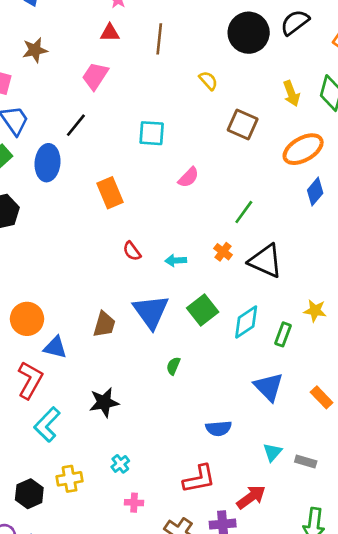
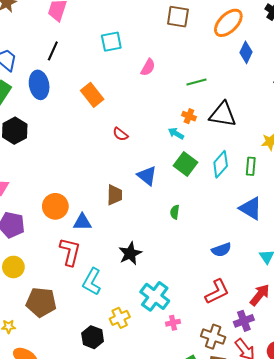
green line: (244, 212) -> (197, 82), turned 54
cyan arrow: (176, 260) -> (176, 133), moved, turned 49
blue triangle: (151, 312) -> (147, 176), size x0.7
cyan cross: (120, 464) -> (155, 296), size x2.0

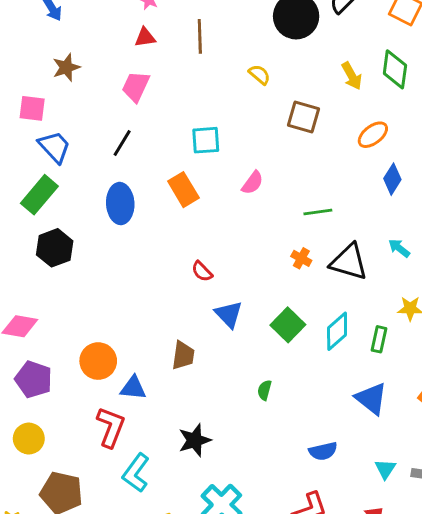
orange ellipse: (228, 23) -> (373, 135), size x0.7
blue ellipse: (39, 85) -> (120, 204), moved
orange rectangle: (92, 95) -> (183, 190), moved
cyan arrow: (176, 133) -> (399, 248), moved
blue triangle: (147, 176) -> (229, 314), moved

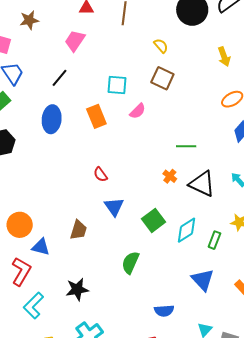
brown square: (303, 117) -> (162, 78), moved
pink semicircle: (253, 183) -> (138, 111), moved
green semicircle: (264, 390) -> (130, 263), size x1.6

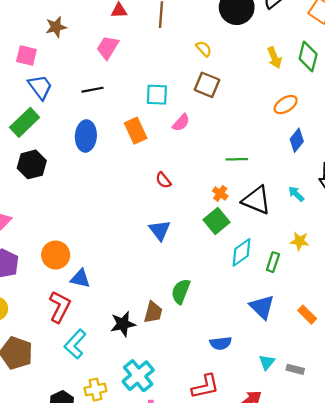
black line: (59, 78) -> (92, 90), turned 42
red semicircle: (100, 175) -> (163, 180), moved
green square: (154, 220) -> (216, 221), moved
brown trapezoid: (78, 230) -> (153, 312), moved

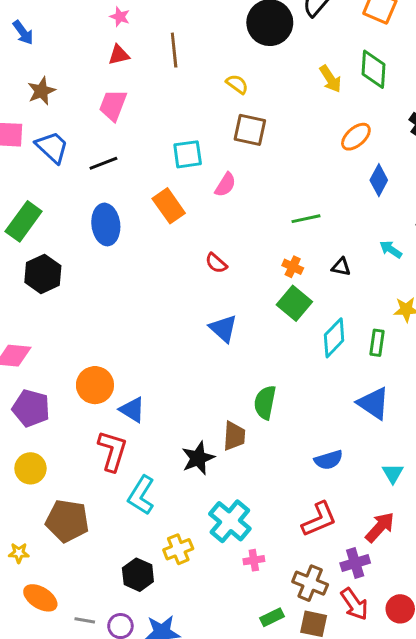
blue trapezoid: (40, 87) -> (52, 147), moved
black triangle: (256, 200) -> (341, 267), size x0.5
blue triangle: (80, 279) -> (132, 410), turned 30

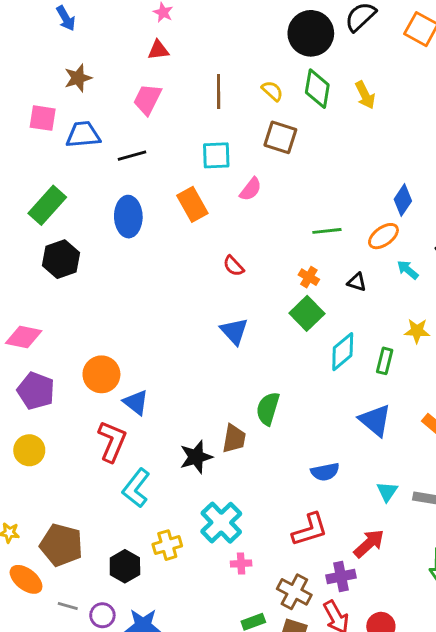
brown line: (174, 50) -> (219, 92), moved
green diamond: (374, 69) -> (317, 89), moved
orange ellipse: (356, 137) -> (383, 236), moved
blue trapezoid: (52, 147) -> (83, 135), turned -54
brown pentagon: (67, 521) -> (61, 545), moved

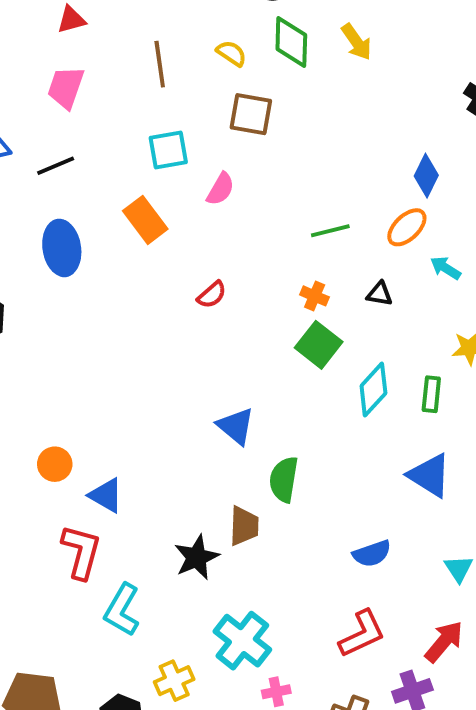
red semicircle: (234, 266) -> (212, 295), turned -80
blue triangle: (234, 331) -> (236, 426), moved
orange circle: (101, 374) -> (55, 464), size x0.7

